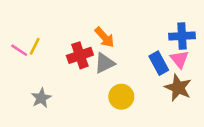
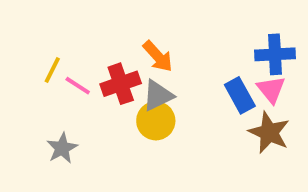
pink line: (19, 50) -> (78, 86), moved
yellow circle: (121, 97) -> (156, 121), moved

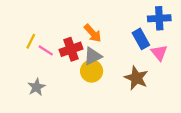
blue cross: (275, 54) -> (159, 18), moved
blue rectangle: (240, 95) -> (141, 39), moved
brown star: (269, 133) -> (136, 78), moved

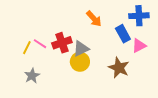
orange arrow: (93, 33) -> (94, 19), moved
yellow line: (31, 41) -> (27, 48), moved
pink triangle: (159, 53) -> (139, 46), turned 42

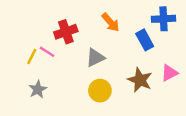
red cross: (62, 43) -> (66, 32), moved
pink triangle: (139, 46) -> (169, 73), moved
yellow circle: (80, 62) -> (100, 91), moved

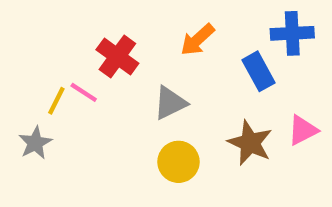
orange arrow: (111, 22) -> (197, 40), turned 90
red cross: (66, 32) -> (117, 57), turned -35
gray star: (38, 89) -> (35, 143), moved

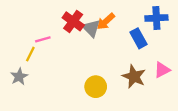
red cross: (117, 57) -> (73, 21), moved
pink line: (84, 92) -> (43, 39), moved, turned -49
gray triangle: (170, 103) -> (91, 28), moved, turned -48

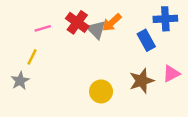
pink line: (43, 39) -> (43, 28), moved
brown star: (134, 77) -> (142, 81), turned 30

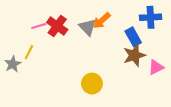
red cross: (77, 22) -> (57, 26), moved
gray star: (20, 81) -> (13, 64), moved
brown star: (142, 81) -> (134, 55), moved

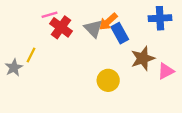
pink line: (39, 26) -> (49, 15), moved
blue rectangle: (133, 37) -> (120, 33), moved
yellow circle: (92, 84) -> (108, 80), moved

